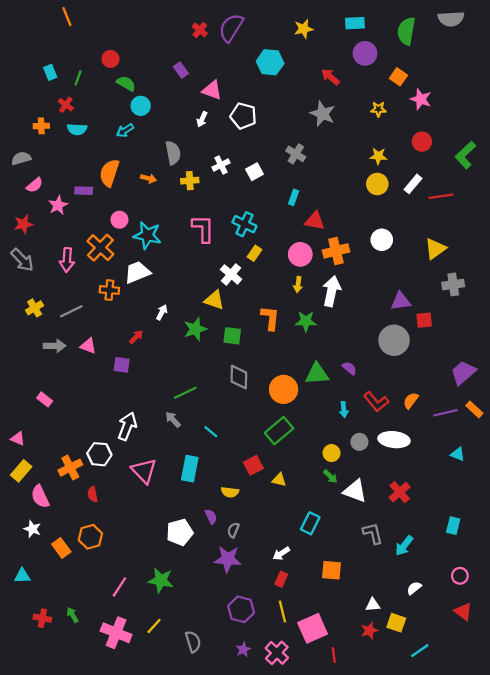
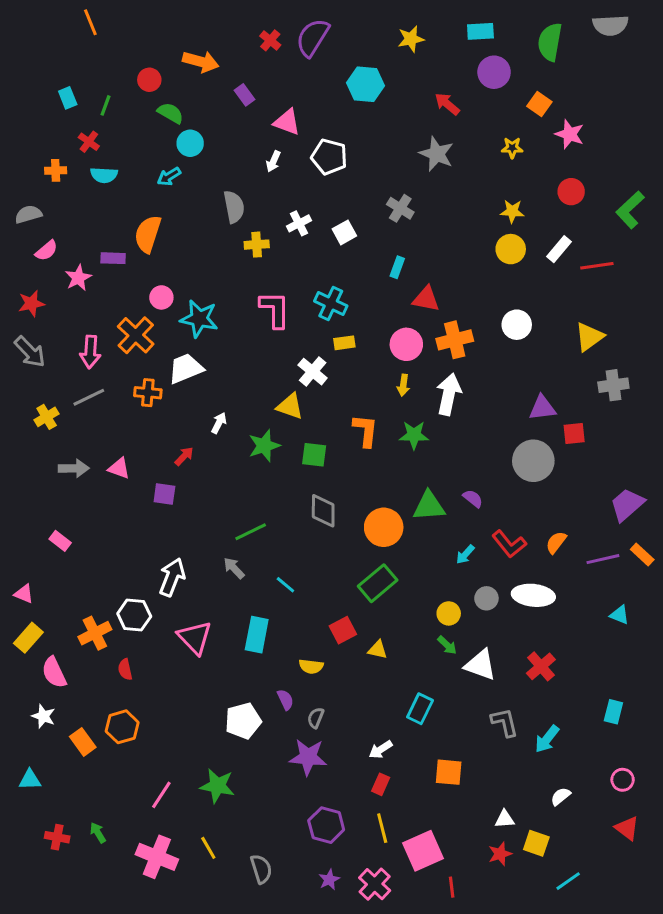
orange arrow: (148, 178) -> (201, 62), moved, size x1.6
yellow rectangle: (254, 253) -> (344, 343), turned 48
gray line: (71, 311) -> (89, 397), moved
cyan arrow: (344, 409) -> (465, 554), turned 48
yellow line: (154, 626) -> (208, 848), turned -72

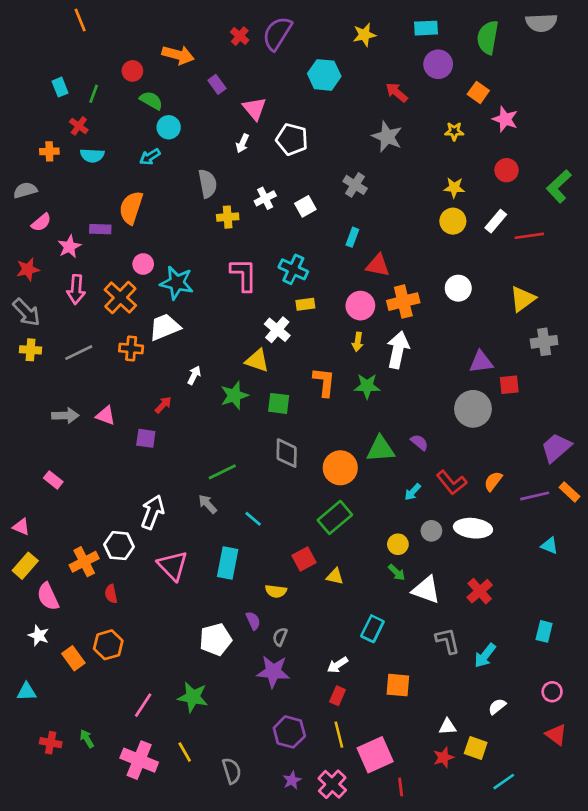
pink triangle: (287, 122) -> (254, 108), turned 30
pink arrow: (90, 352) -> (76, 289), moved
yellow cross: (47, 417) -> (31, 350), moved, turned 35

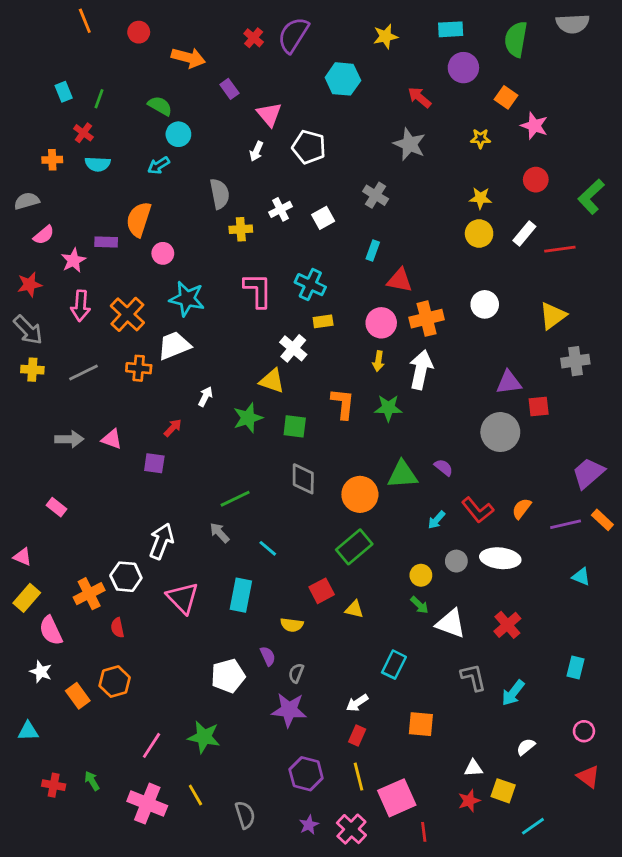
red circle: (132, 71) -> (139, 32), moved
pink circle: (143, 264) -> (163, 253), moved

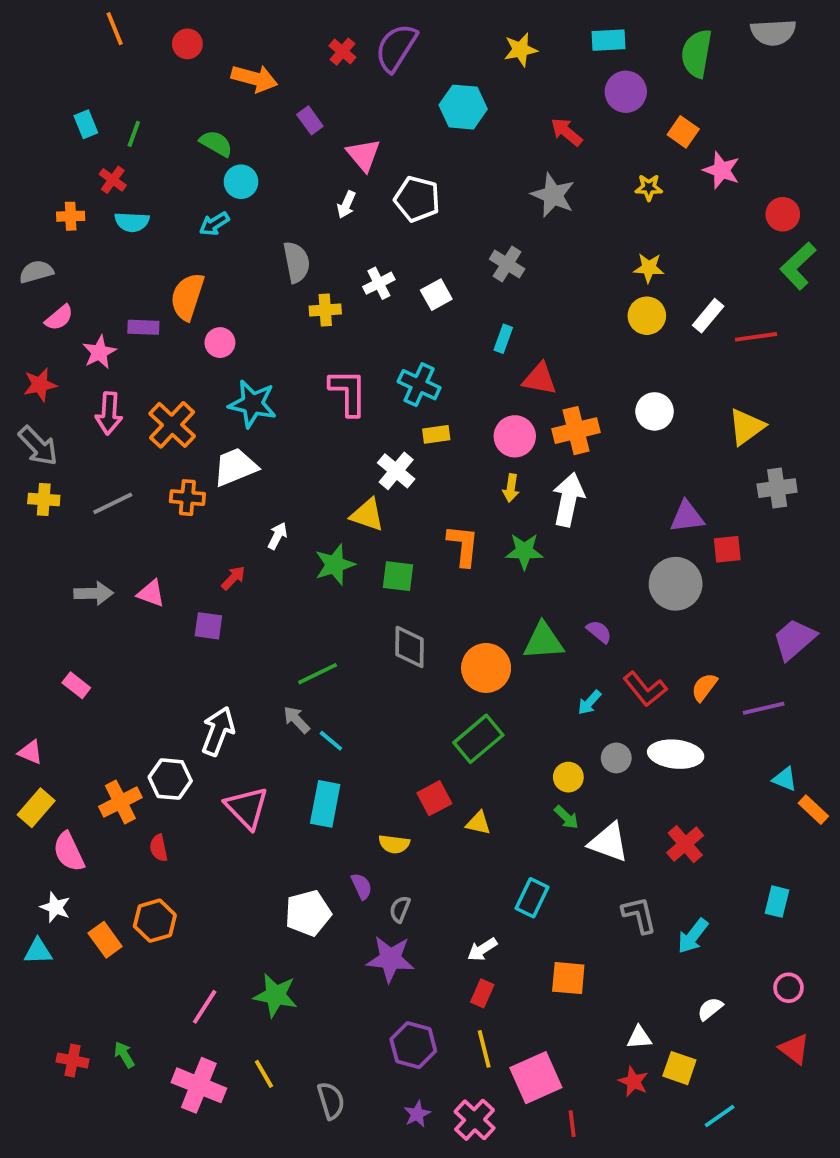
red circle: (536, 180) -> (783, 214), moved
orange rectangle: (602, 520) -> (813, 810), moved
cyan line: (268, 548) -> (331, 741), moved
cyan triangle: (28, 731) -> (38, 951), moved
red star: (469, 801) -> (633, 1081), turned -30

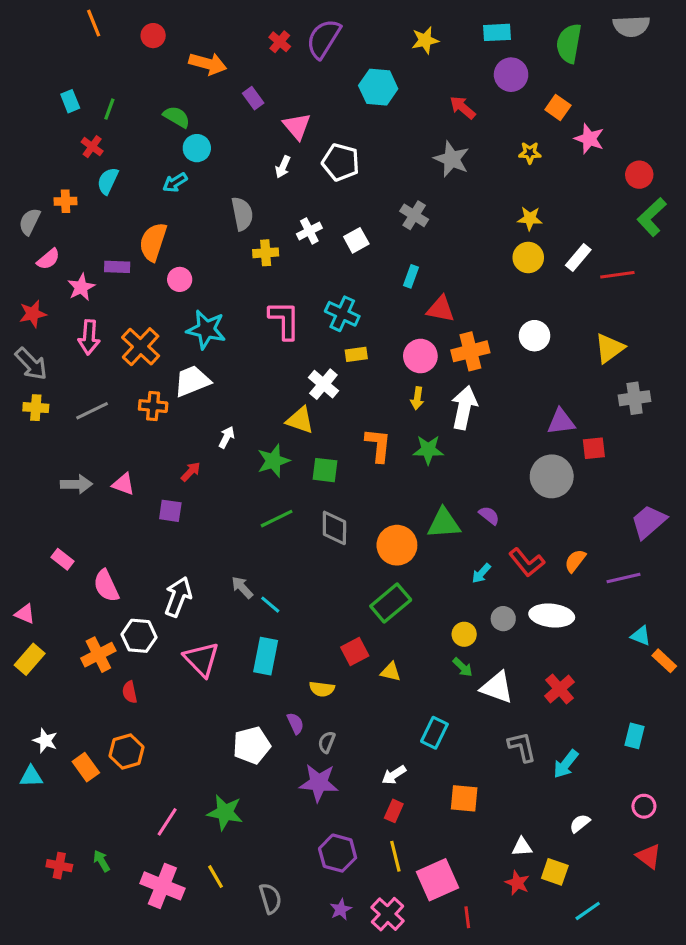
orange cross: (71, 216) -> (66, 201), moved
cyan semicircle: (132, 222) -> (108, 181), turned 112
gray semicircle: (36, 272) -> (30, 222), turned -48
green line: (318, 674) -> (277, 519), moved
pink semicircle: (69, 852) -> (106, 586), moved

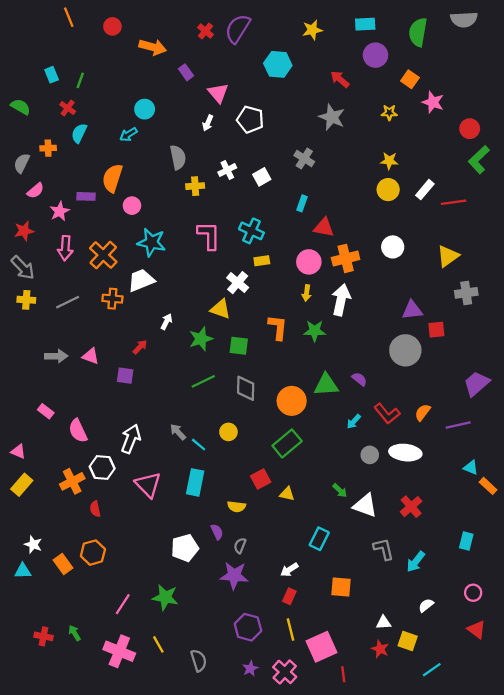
green semicircle: (177, 117) -> (21, 107), moved
yellow circle: (464, 634) -> (228, 432), moved

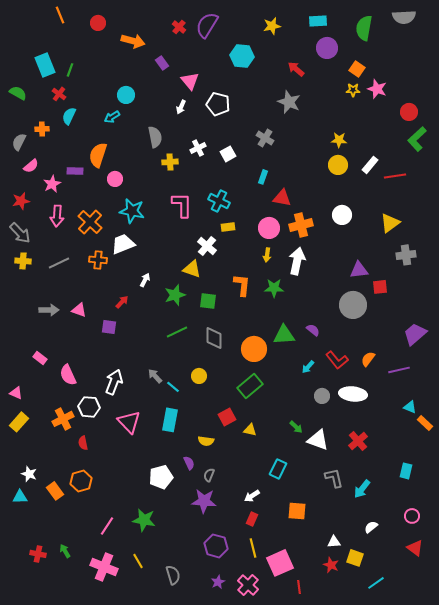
cyan rectangle: (52, 75) -> (45, 65), size x1.6
yellow star: (389, 113) -> (353, 90), moved

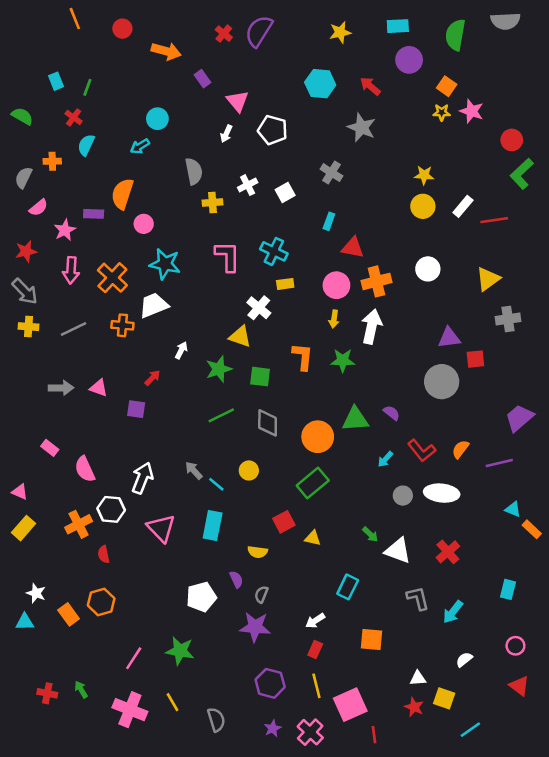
cyan hexagon: (242, 56) -> (320, 84), moved
cyan rectangle: (45, 65) -> (56, 81), size x0.6

